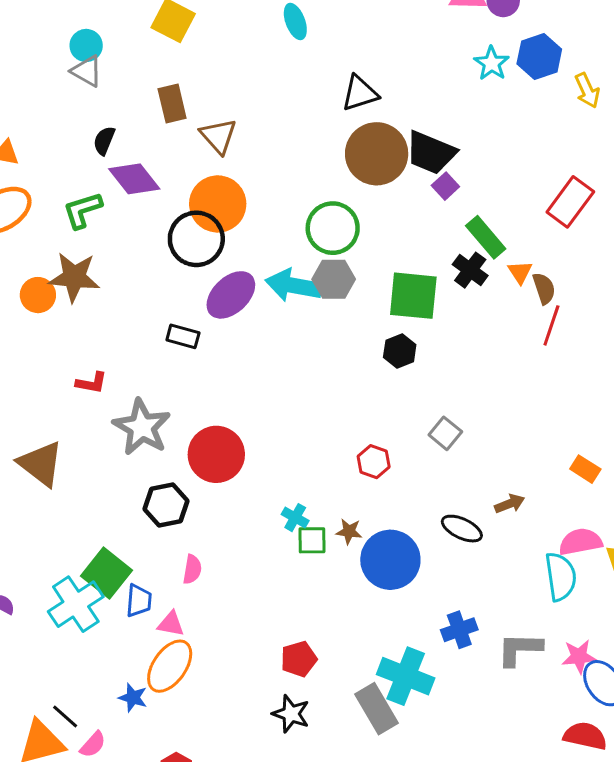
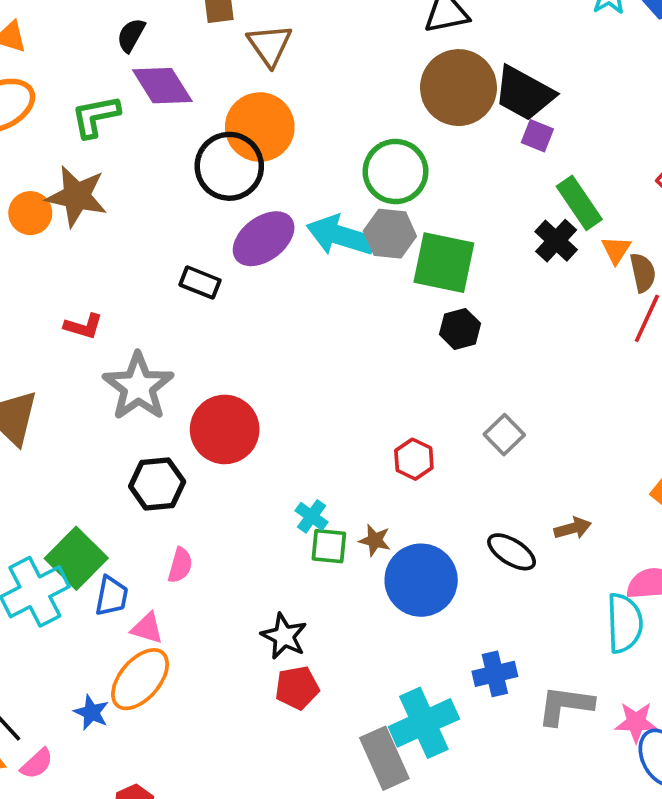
purple square: (445, 186) -> (537, 136), turned -32
green square: (413, 296) -> (444, 263), moved
cyan cross: (406, 676) -> (424, 723), turned 38
black star: (291, 714) -> (284, 636), moved

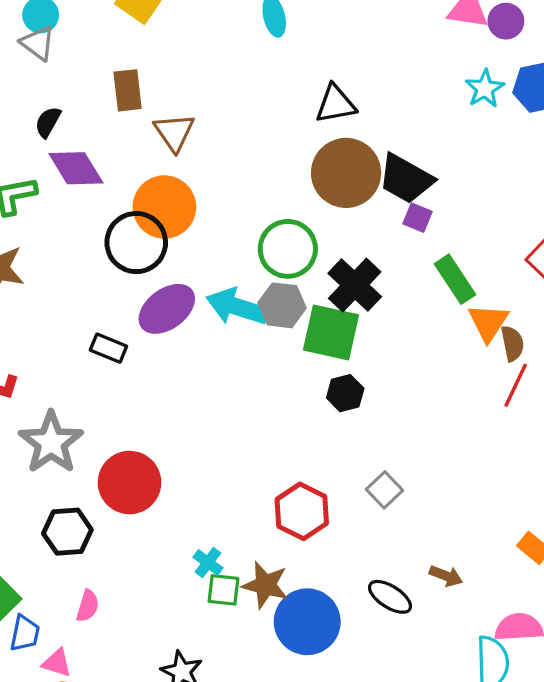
black cross: (556, 241) -> (355, 285), moved, size x1.4
orange triangle: (616, 250) -> (488, 322), size x1.5
red hexagon: (414, 459) -> (302, 511), size x1.5
brown arrow: (573, 528) -> (446, 576), turned 36
brown star: (375, 540) -> (265, 585), size x1.6

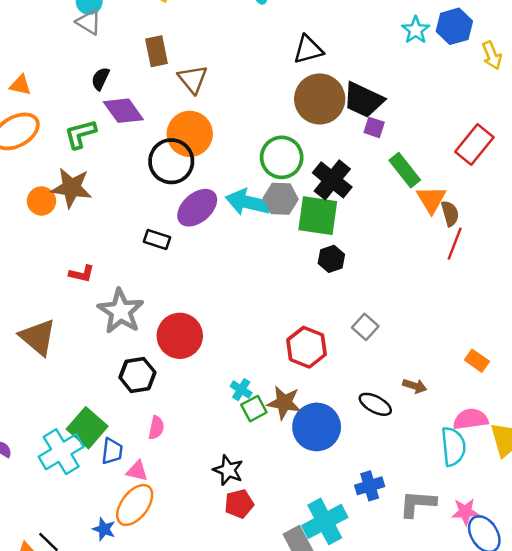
green square: (223, 590) -> (254, 409), turned -30

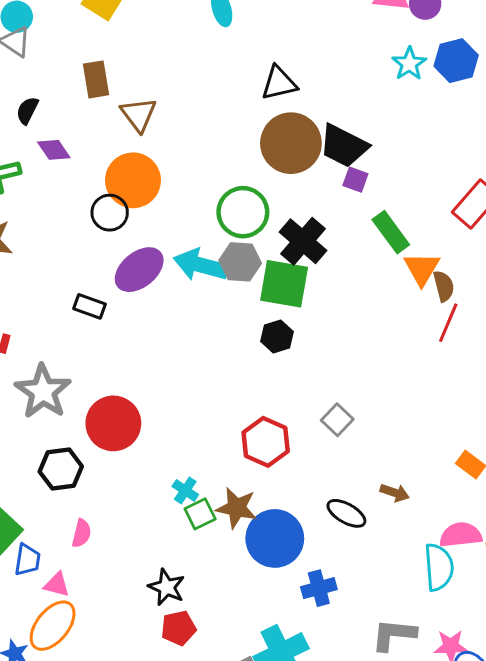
purple diamond: (123, 111) -> (54, 150), size x0.7
black circle: (171, 161) -> (110, 213), size x0.7
black hexagon: (331, 259) -> (277, 336), moved
blue cross: (370, 486) -> (319, 588), moved

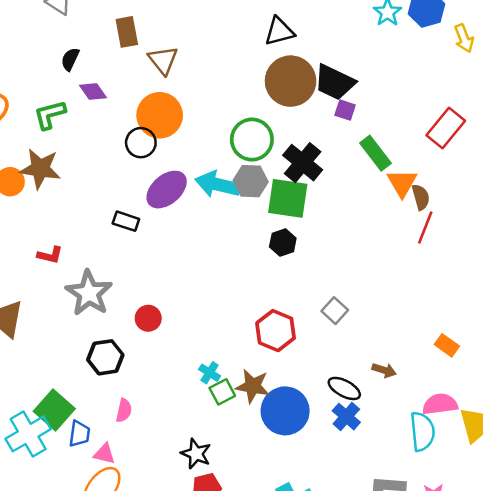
red circle: (113, 423) -> (148, 318), size x0.6
blue cross: (319, 588) -> (346, 417), moved, turned -32

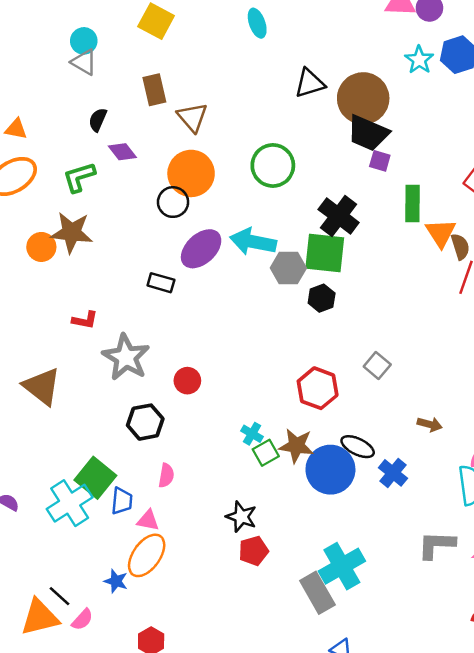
brown circle: (291, 81) -> (363, 98), moved
green circle: (252, 140) -> (273, 165), moved
green rectangle: (376, 153) -> (413, 204), turned 40
gray hexagon: (251, 181) -> (288, 268), moved
black ellipse: (344, 388) -> (358, 447), moved

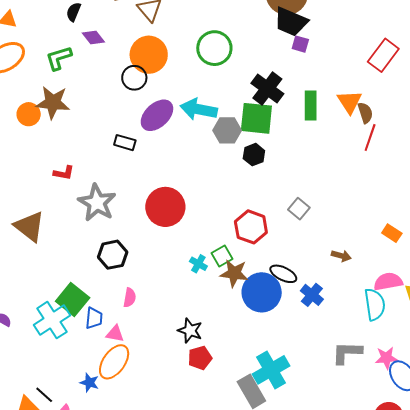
green rectangle: (413, 204) -> (311, 106), moved
red circle: (187, 381) -> (165, 207), moved, size x1.8
green square: (266, 453) -> (222, 256), moved

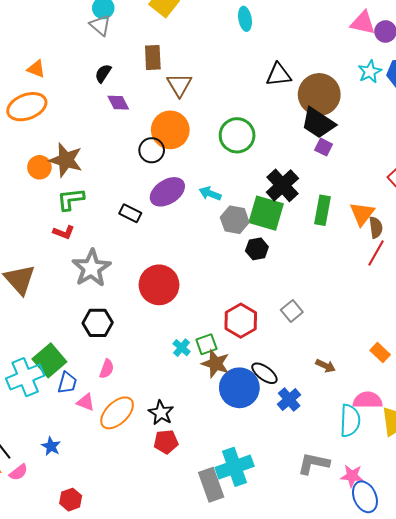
green L-shape: (59, 58) -> (71, 199), moved
cyan arrow: (199, 109) -> (210, 194), size x0.6
orange ellipse: (114, 362) -> (117, 413), moved

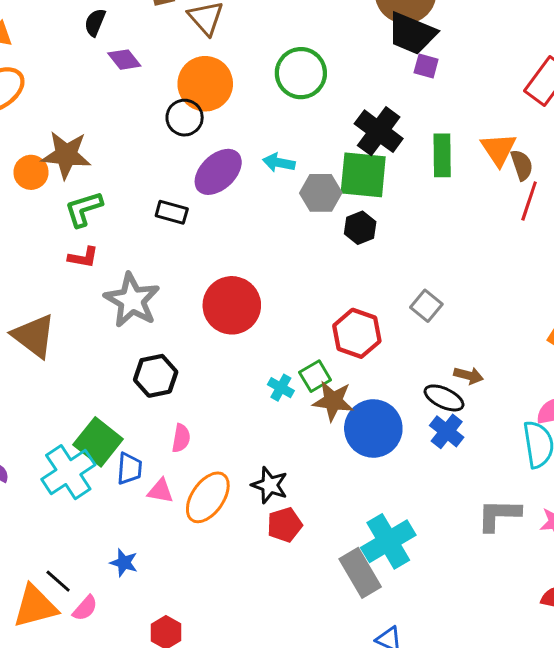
brown arrow: (326, 366) -> (469, 375), moved
black ellipse: (264, 373) -> (444, 398), moved

